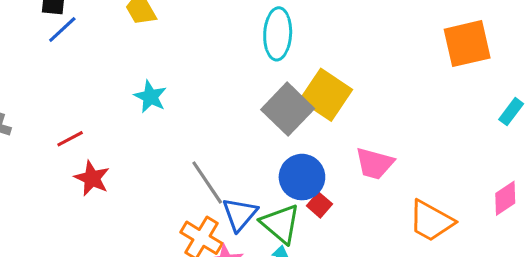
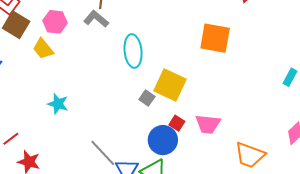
orange square: (467, 44) -> (215, 38), moved, turned 32
gray square: (288, 109) -> (147, 98), size x0.5
red square: (319, 205) -> (177, 123), moved

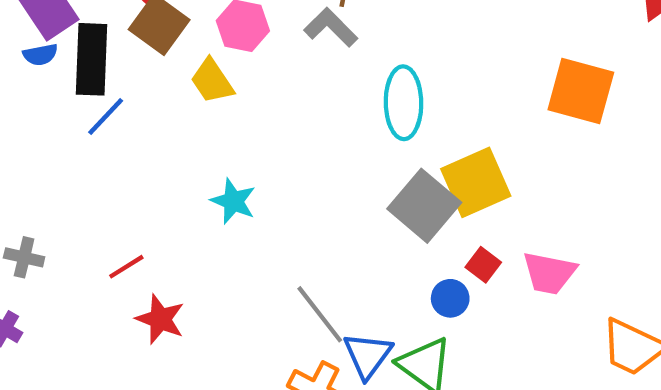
yellow square: (170, 85) -> (476, 182), turned 36
gray square: (147, 98) -> (424, 206), size x2.0
blue circle: (163, 140) -> (450, 298), size x0.6

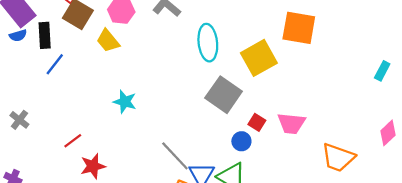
black rectangle: (92, 59) -> (45, 35), size x0.7
yellow square: (476, 182) -> (259, 58), moved
gray cross: (24, 257) -> (19, 120), moved, turned 30
red star: (160, 319) -> (93, 166), turned -30

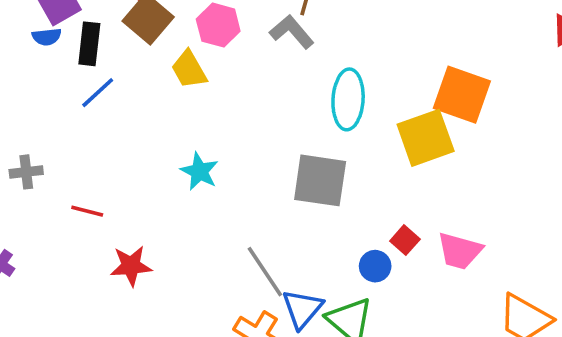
orange square: (299, 28) -> (462, 95), moved
gray square: (224, 95) -> (320, 180), moved, turned -36
gray cross: (19, 120) -> (26, 172), turned 36
red line: (73, 141) -> (87, 211), moved, turned 42

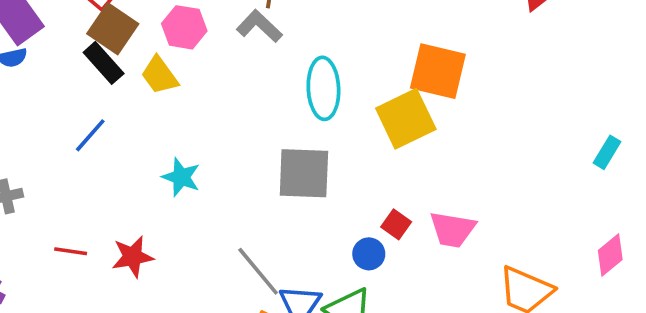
black rectangle: (89, 44) -> (104, 63), moved, turned -42
blue line: (98, 93) -> (90, 135), moved
red line: (87, 211) -> (71, 251), moved
red star: (131, 266) -> (133, 257), moved

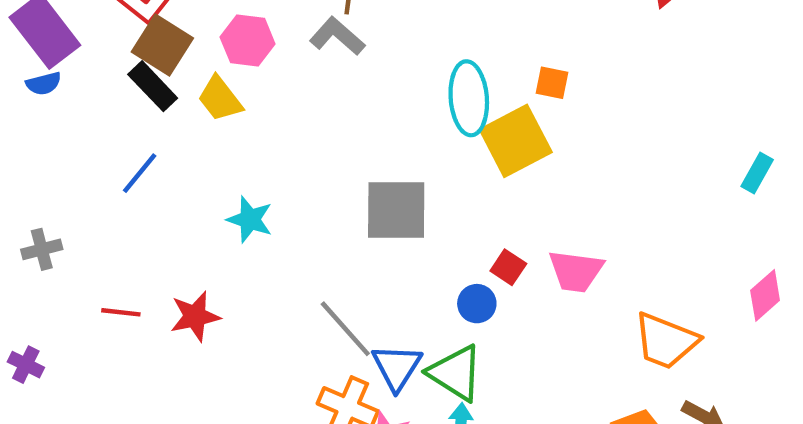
orange square: (438, 71) -> (552, 83), size x0.5
cyan ellipse: (323, 88) -> (469, 98), moved

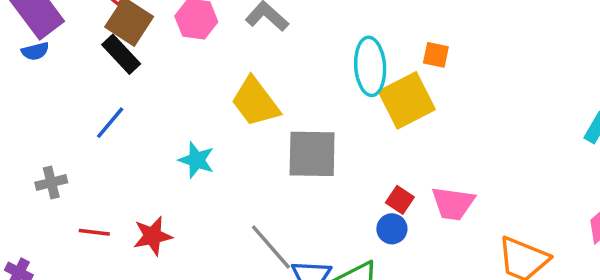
yellow trapezoid: (220, 99) -> (255, 102), moved, size x1.4
gray cross: (42, 249) -> (51, 183), moved
blue circle: (477, 304) -> (392, 229), moved

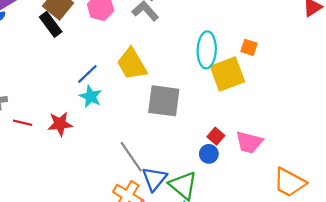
blue line: (110, 123) -> (87, 74), moved
red line: (94, 232) -> (23, 123), moved
red star: (153, 236) -> (60, 124), moved

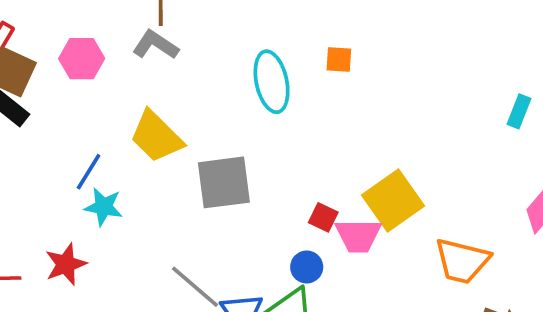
yellow square: (227, 74) -> (393, 201), moved
pink trapezoid: (249, 142) -> (358, 236), moved
blue circle: (209, 154) -> (307, 267), moved

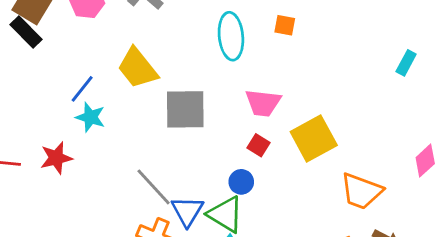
cyan rectangle: (519, 111) -> (406, 63), moved
pink trapezoid: (358, 236) -> (263, 103), moved

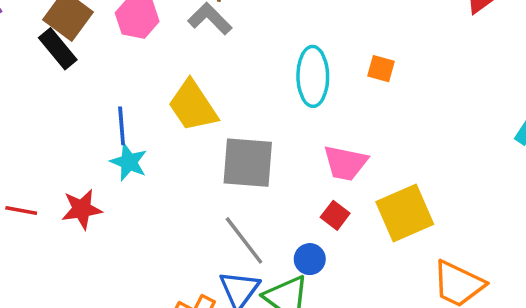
blue line: (82, 89) -> (122, 126), turned -48
gray line: (154, 187) -> (244, 240), moved

